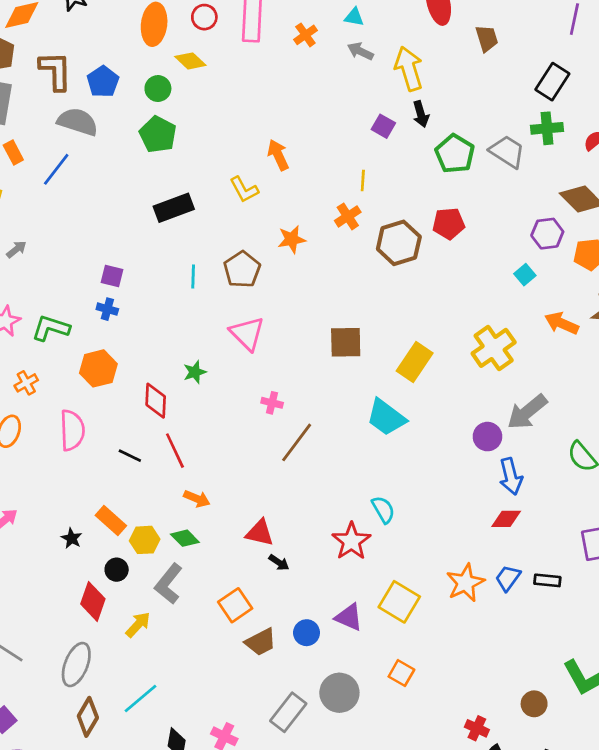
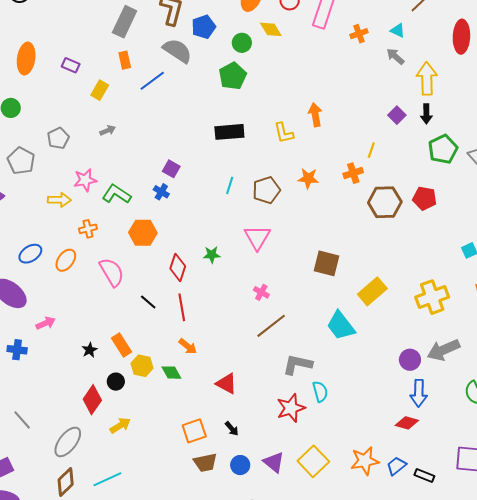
pink semicircle: (72, 430) -> (112, 272), turned -44
black arrow: (279, 562) -> (232, 429), moved
gray L-shape: (169, 584) -> (297, 364), moved, turned 48

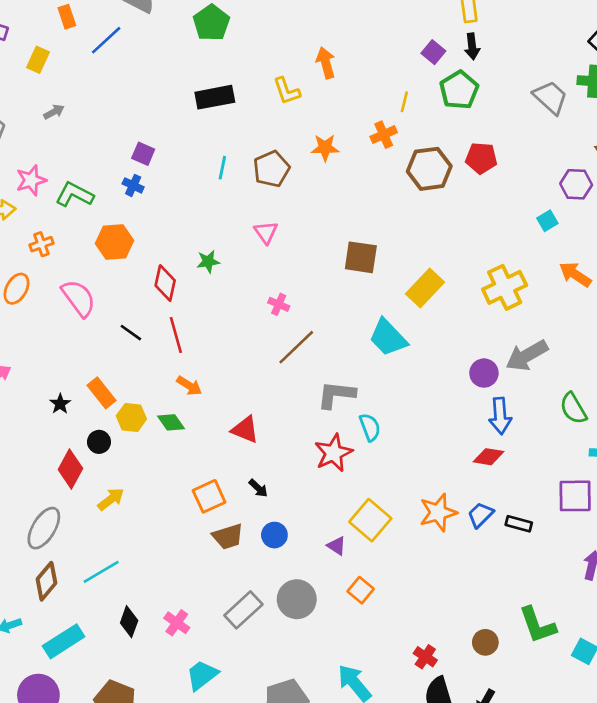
green pentagon: (443, 149) -> (459, 90), moved
pink triangle: (257, 237) -> (266, 232), size x0.7
purple triangle: (274, 462) -> (336, 546), moved, size x0.7

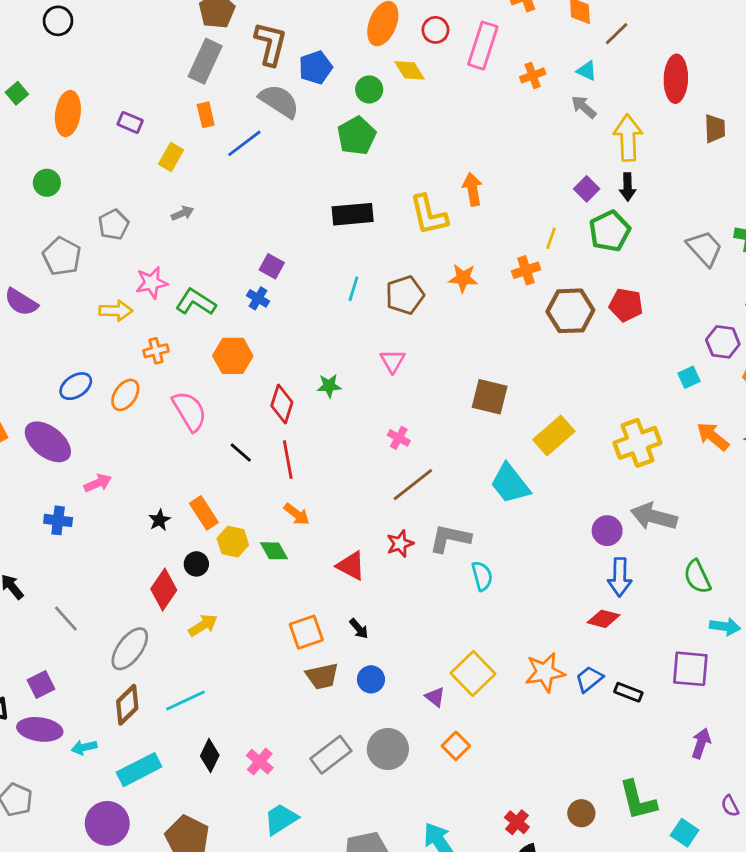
yellow L-shape: (287, 91) -> (429, 215), size x1.4
gray arrow: (527, 356) -> (654, 517), turned 39
red star: (333, 453) -> (400, 544), moved, size x0.7

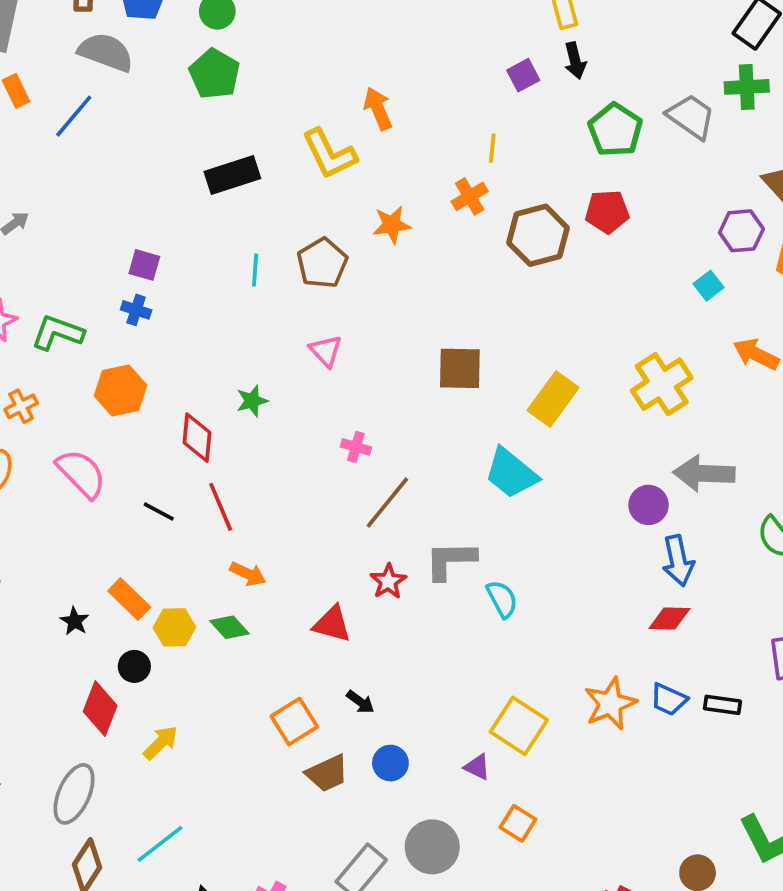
purple square: (587, 189) -> (523, 75), turned 30
green pentagon: (610, 231) -> (615, 130), moved
blue trapezoid: (589, 679) -> (669, 699), turned -104

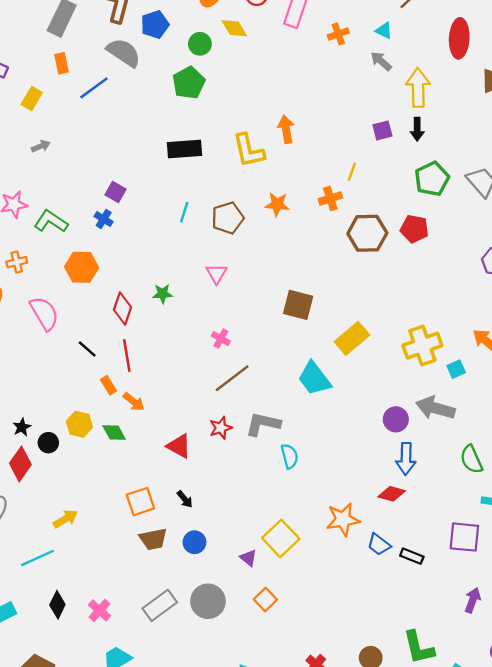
cyan square: (709, 286) -> (456, 369), moved
orange rectangle: (129, 599) -> (109, 385), moved, size x0.7
black star: (75, 621) -> (22, 427), moved
orange star: (610, 704) -> (343, 519), moved
yellow arrow: (161, 743) -> (65, 519), moved

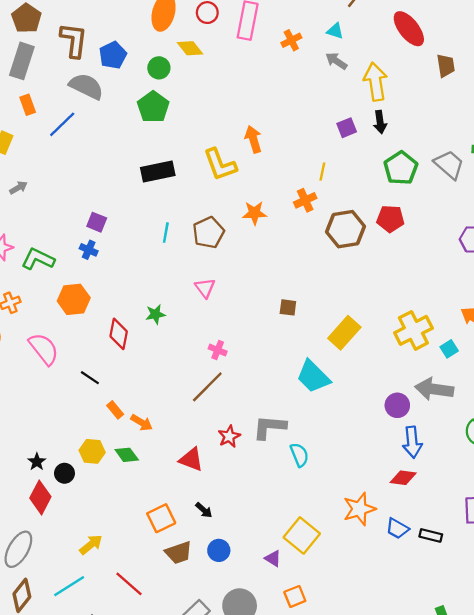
red ellipse: (459, 38) -> (409, 29), turned -33
brown square: (298, 305) -> (288, 307), size x0.6
red line: (127, 356) -> (129, 584), moved, turned -32
brown line: (232, 378) -> (207, 387), moved
orange square: (265, 599) -> (295, 596), turned 30

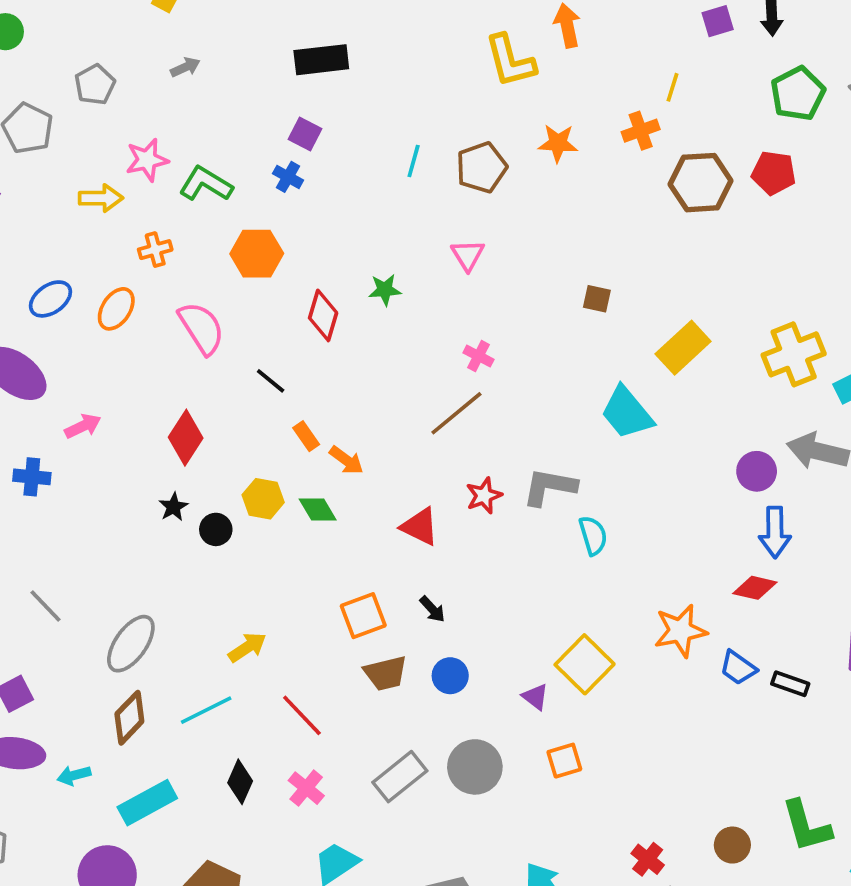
black rectangle: (158, 172) -> (321, 60), moved
red diamond: (40, 497) -> (186, 438), moved

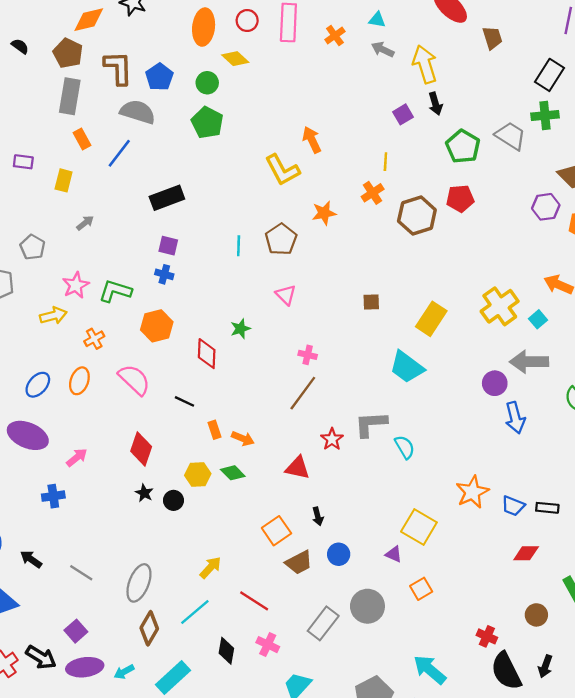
orange rectangle: (306, 436) -> (215, 430), turned 30
red diamond: (755, 588) -> (526, 553), moved
black arrow: (432, 609) -> (318, 516), turned 42

